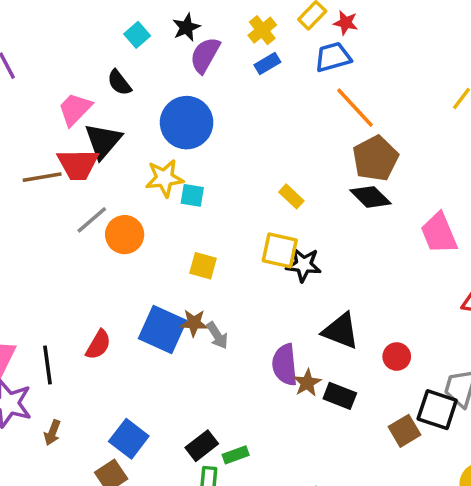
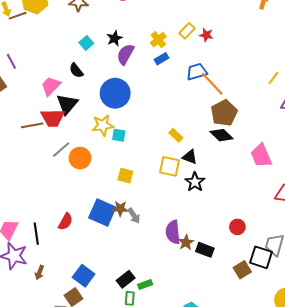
blue trapezoid: (333, 57) -> (197, 72), moved
black star: (304, 265) -> (195, 182), moved, turned 30
black triangle: (341, 331) -> (190, 157), moved, size x0.7

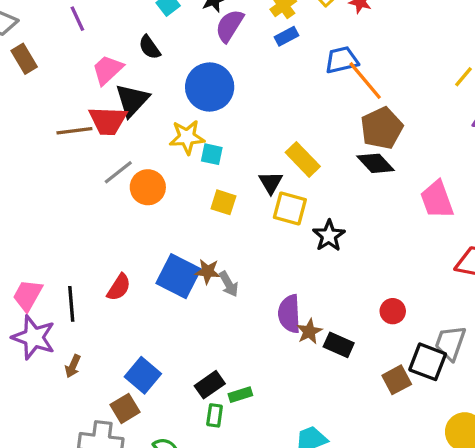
purple line: (11, 61) -> (77, 19), moved
yellow rectangle: (176, 135) -> (303, 159), size x1.5
black triangle: (190, 157) -> (271, 183), moved, turned 35
yellow square: (125, 176) -> (223, 202), moved

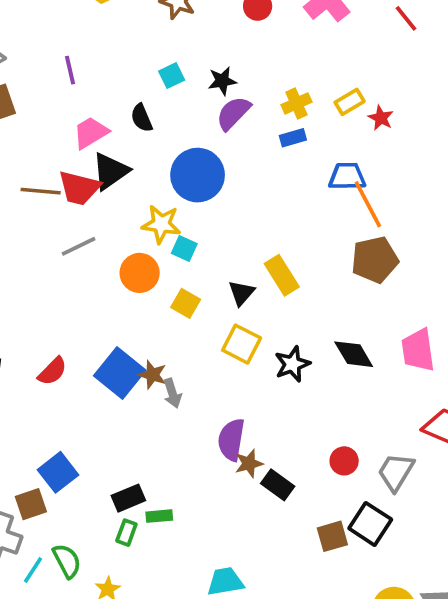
black diamond: (376, 163) -> (354, 354), moved
orange circle: (148, 187) -> (140, 273), moved
yellow square: (290, 208) -> (242, 344), moved
gray trapezoid: (450, 343) -> (396, 472), moved

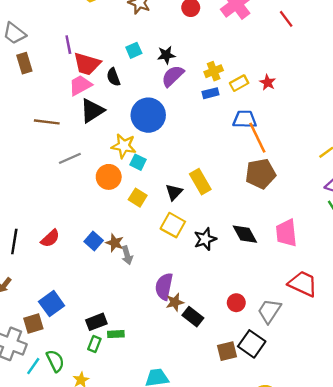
yellow rectangle: (350, 102) -> (239, 83), moved
red trapezoid: (79, 188) -> (87, 64), moved
blue square: (120, 373) -> (94, 241), size x0.6

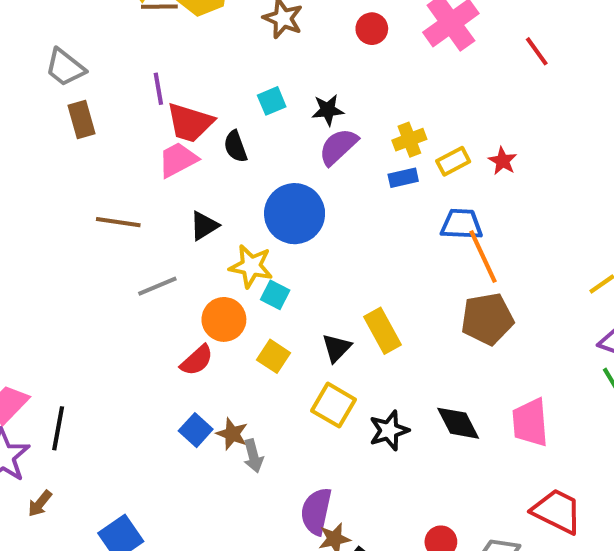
black triangle: (92, 111) -> (204, 226), moved, size x0.7
red semicircle: (50, 238) -> (197, 360), moved

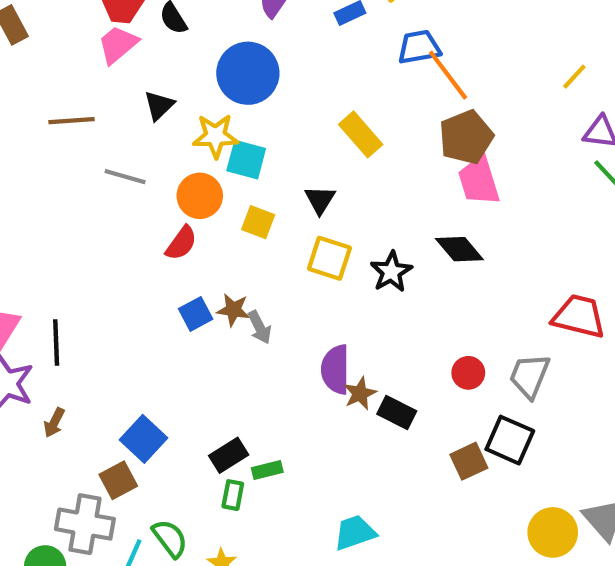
gray line: (157, 286) -> (125, 177), turned 51
cyan square: (275, 295) -> (246, 160), size x1.4
yellow rectangle: (383, 331) -> (361, 134), moved
pink trapezoid: (530, 423) -> (479, 181), moved
blue square: (196, 430) -> (196, 314), turned 32

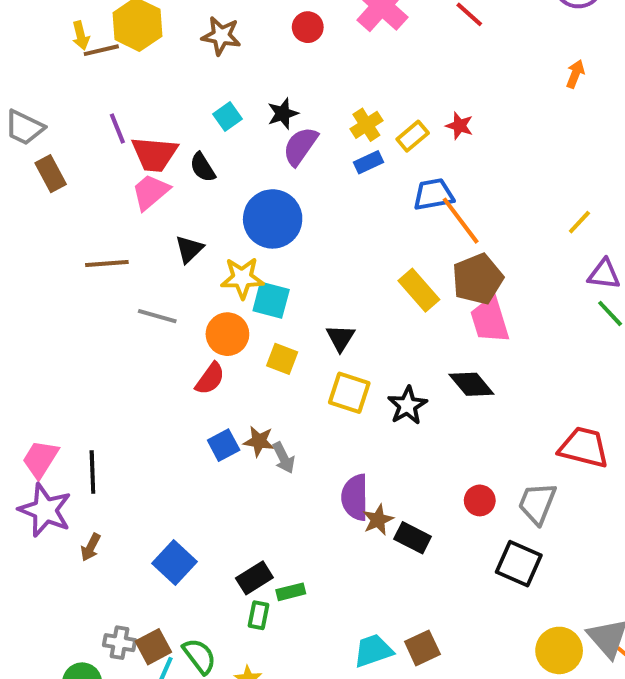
yellow rectangle: (361, 134) -> (419, 290), moved
brown square: (469, 461) -> (422, 648), moved
brown square: (118, 480) -> (153, 647), moved
gray cross: (85, 524) -> (120, 643), size x0.6

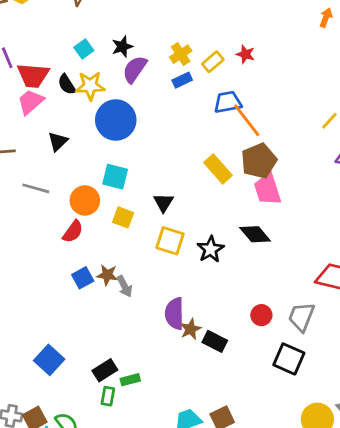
yellow star: (242, 278) -> (90, 86), moved

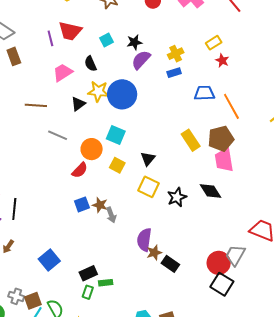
yellow rectangle: (213, 62) -> (214, 43), moved
red trapezoid: (33, 75) -> (70, 31), moved
yellow star: (90, 86) -> (98, 91), moved
orange line: (247, 120) -> (231, 106), moved
red circle: (261, 315) -> (219, 263), moved, size x1.5

